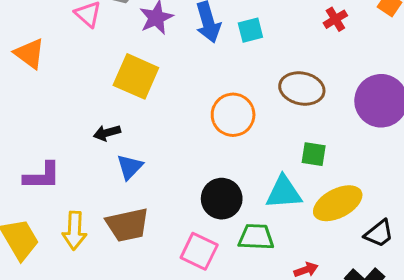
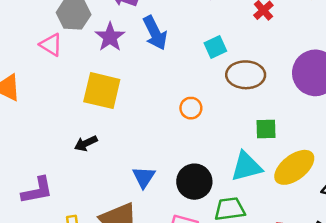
cyan square: (250, 30) -> (215, 47), moved
orange circle: (233, 115) -> (191, 108), size x0.6
blue triangle: (130, 167) -> (144, 177), moved

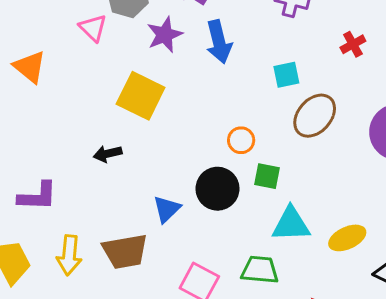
brown ellipse: (246, 75) -> (315, 116), turned -63
green square: (266, 129) -> (267, 176), moved
yellow ellipse: (294, 167) -> (347, 238), size x0.7
black circle: (194, 182) -> (217, 189), moved

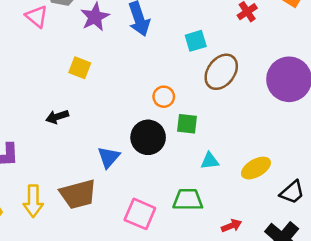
yellow square: (141, 96) -> (80, 68), size x0.6
cyan triangle: (291, 224) -> (210, 161), size x0.6

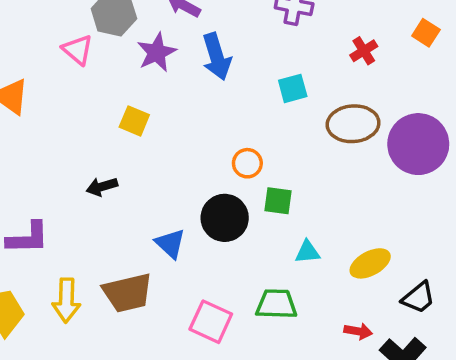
brown ellipse: (221, 72) -> (353, 124), moved, turned 48
blue triangle: (109, 157) -> (170, 243), turned -30
red arrow: (231, 226) -> (358, 331), moved, turned 30

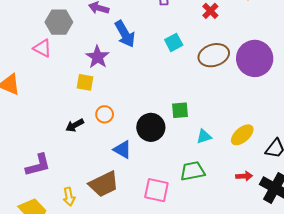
purple star: (157, 52) -> (98, 57), moved
orange circle: (247, 163) -> (105, 114), moved
yellow arrow: (66, 300) -> (69, 197), size x0.7

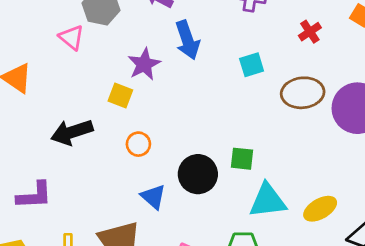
black arrow: (75, 125) -> (72, 132), moved, size x1.6
cyan triangle: (204, 136) -> (268, 201), size x1.8

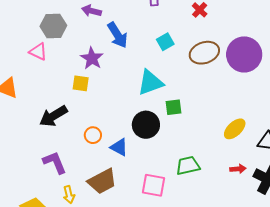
orange circle: (138, 144) -> (93, 135), moved
purple L-shape: (34, 195) -> (55, 162), moved, turned -96
cyan triangle: (268, 201) -> (150, 82), moved

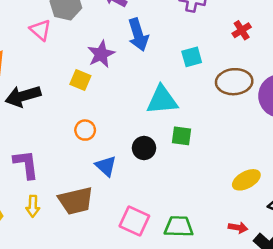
black arrow: (53, 116) -> (23, 96), moved
black circle: (146, 125) -> (144, 148), size x0.7
orange circle: (93, 135) -> (85, 130), moved
green trapezoid: (188, 166) -> (179, 227), moved

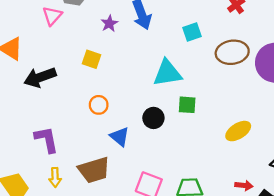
pink triangle: (40, 30) -> (52, 16), turned 35
purple star: (101, 54) -> (109, 23), moved, size x0.7
yellow ellipse: (246, 180) -> (238, 131), moved

